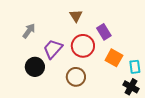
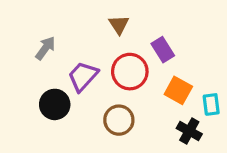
black cross: (131, 87) -> (189, 131), moved

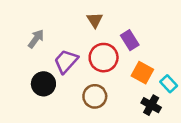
cyan rectangle: (211, 104) -> (169, 84), turned -36

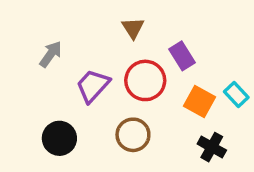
black circle: (43, 84) -> (59, 138), moved
cyan rectangle: (169, 84) -> (236, 94), moved

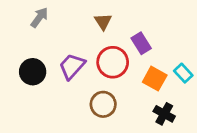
gray arrow: (51, 54) -> (39, 17), moved
black circle: (59, 138) -> (33, 72), moved

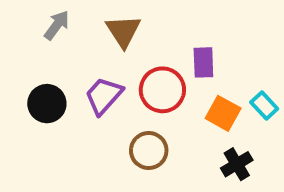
brown triangle: (103, 22) -> (123, 31), moved, size x1.4
purple rectangle: (141, 43) -> (203, 62), turned 30
black cross: (164, 114) -> (237, 164), turned 30

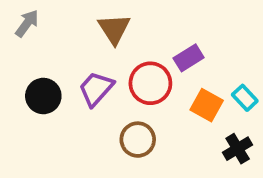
gray arrow: (57, 25) -> (27, 23), moved
purple rectangle: (203, 62) -> (189, 58), turned 60
black cross: (237, 164) -> (238, 149), moved

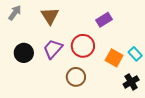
brown triangle: (114, 29) -> (50, 16), moved
purple rectangle: (189, 58) -> (104, 20), moved

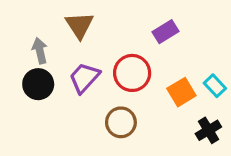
gray arrow: (15, 13) -> (40, 51), moved, turned -49
orange square: (114, 58) -> (181, 92), turned 30

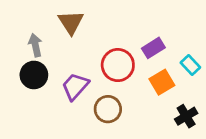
purple rectangle: (166, 32) -> (153, 48), moved
purple trapezoid: (84, 78) -> (75, 86), moved
cyan rectangle: (215, 86) -> (190, 65), moved

